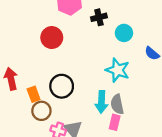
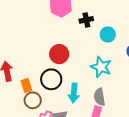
red circle: (52, 38) -> (59, 54), moved
cyan arrow: (101, 102) -> (74, 93), moved

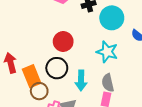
cyan circle: (108, 35) -> (112, 18), size x1.5
orange rectangle: (26, 86) -> (32, 76), size x1.5

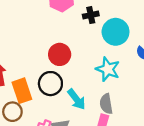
cyan arrow: (81, 81) -> (77, 99), turned -42
brown circle: (39, 91) -> (12, 112), moved

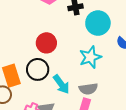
cyan star: (108, 69) -> (90, 57), turned 30
gray semicircle: (106, 104) -> (88, 89), turned -90

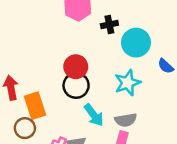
black circle: (38, 69) -> (76, 85), moved

